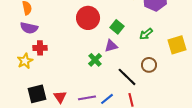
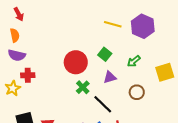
red circle: (88, 18) -> (76, 62), moved
purple triangle: (111, 46) -> (110, 77), moved
black line: (127, 77) -> (103, 104), moved

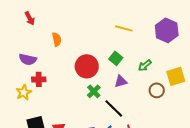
purple hexagon: (143, 26) -> (167, 30), moved
orange semicircle: (15, 35) -> (57, 39), moved
brown circle: (137, 92) -> (157, 90), moved

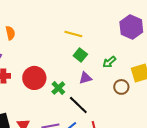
yellow line: (124, 28) -> (73, 34), moved
orange semicircle: (57, 39) -> (10, 33), moved
red circle: (87, 66) -> (34, 78), moved

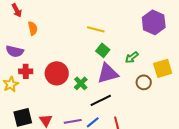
purple triangle: (85, 78) -> (108, 73), size x1.6
black line: (78, 105) -> (101, 100), turned -70

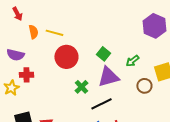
yellow line: (96, 29) -> (54, 33), moved
red circle: (57, 73) -> (66, 57), moved

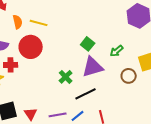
red circle: (66, 57) -> (31, 47), moved

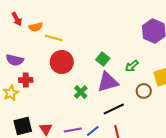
orange semicircle: (18, 22) -> (36, 27), moved, turned 88
red circle: (31, 47) -> (62, 62), moved
black line: (86, 94) -> (114, 109), moved

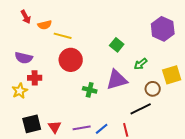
green square: (103, 59) -> (117, 45), moved
green cross: (81, 92) -> (90, 90), turned -32
black line: (114, 109) -> (141, 109), moved

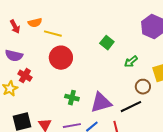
red arrow: (26, 17) -> (15, 27), moved
red cross: (35, 78) -> (25, 76), turned 32
purple triangle: (117, 80) -> (101, 103), moved
green cross: (90, 90) -> (72, 98), moved

